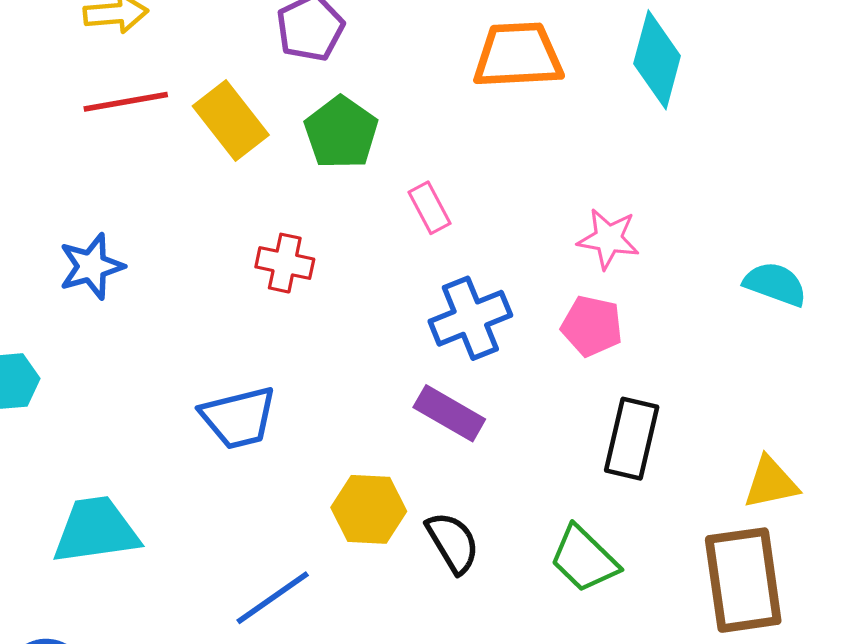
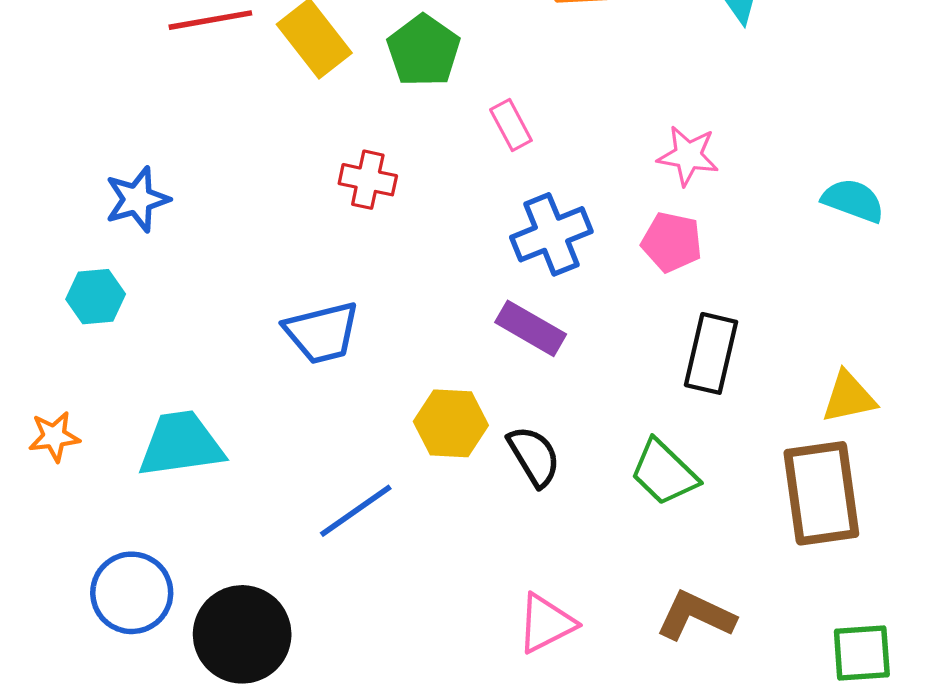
blue star: (91, 266) -> (137, 199), moved

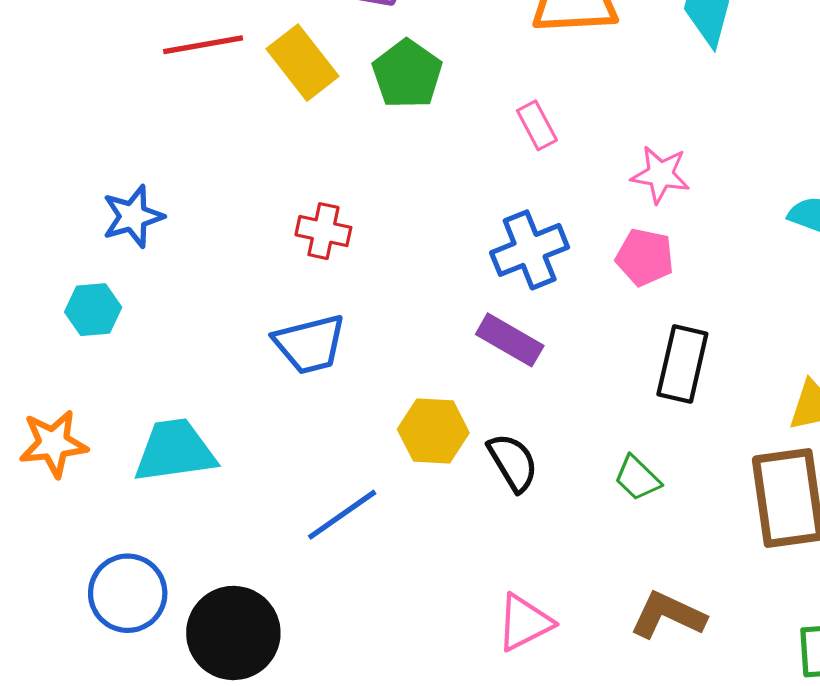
pink rectangle: (511, 125) -> (537, 125), moved
red cross: (368, 180) -> (323, 231), moved
orange star: (54, 437) -> (53, 444), size x1.4
green trapezoid: (664, 473) -> (637, 478), size x0.7

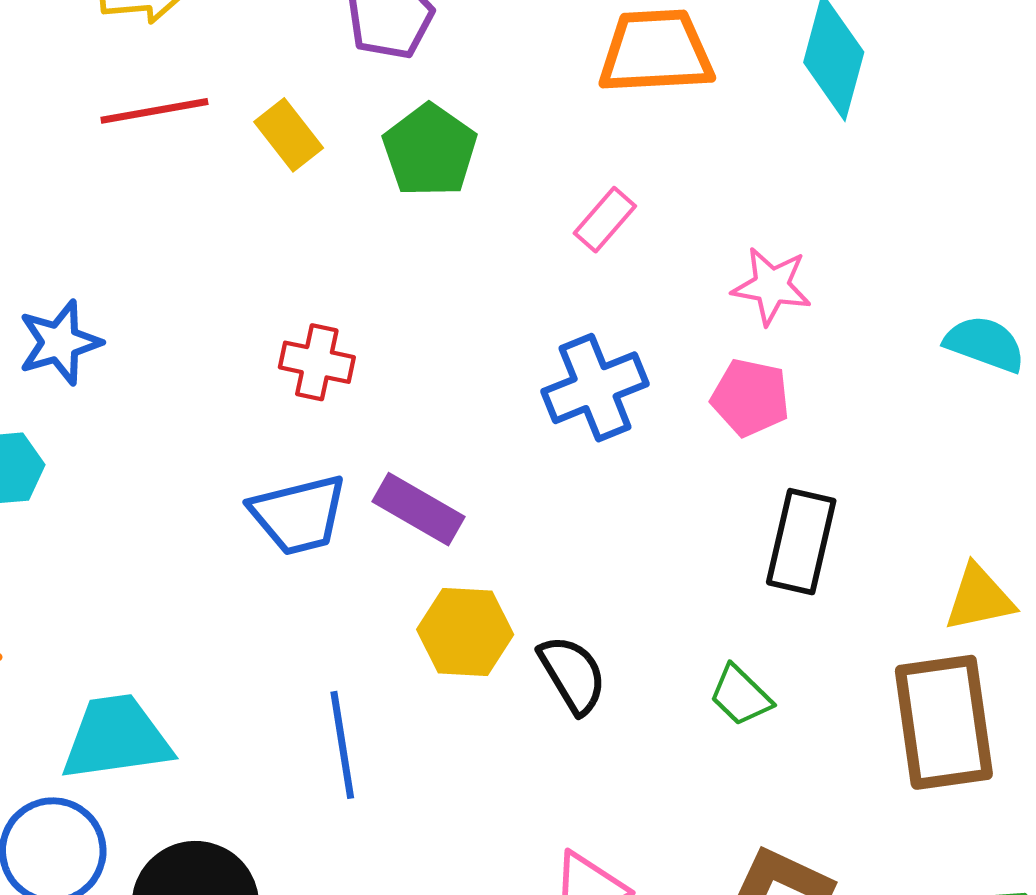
yellow rectangle: (302, 63) -> (289, 135), size x0.7
pink rectangle: (537, 125) -> (605, 220), turned 69
purple rectangle: (510, 340) -> (419, 509), moved
cyan trapezoid: (175, 451) -> (116, 738), moved
blue line: (342, 515) -> (342, 745), turned -64

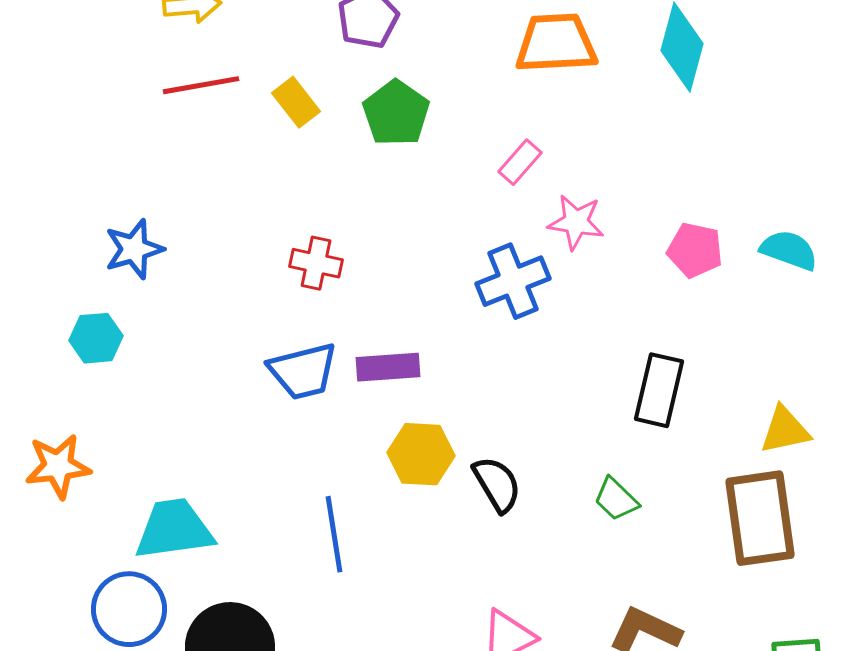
pink star: (772, 286) -> (576, 222), moved
pink pentagon: (750, 398) -> (695, 250), moved
purple rectangle: (419, 509) -> (388, 367), turned -34

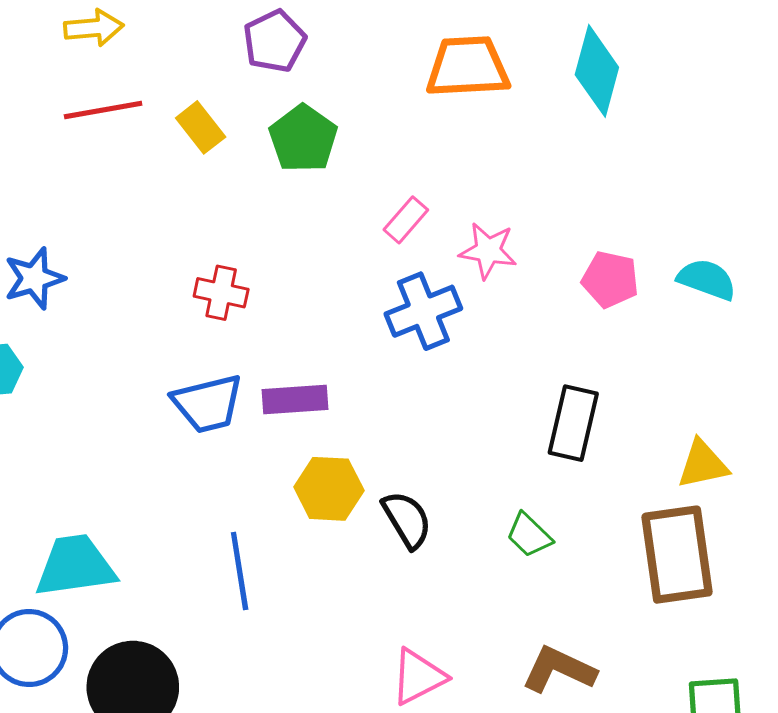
pink rectangle: (520, 162) -> (406, 220), moved

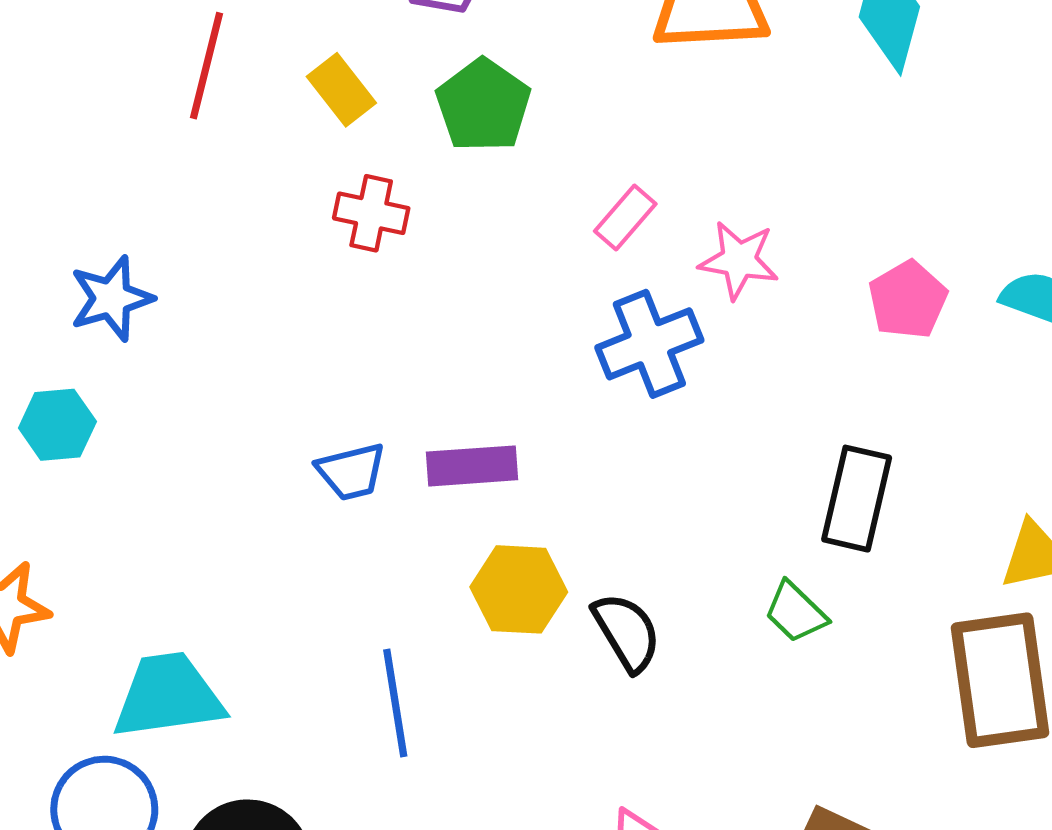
red line: (103, 110) -> (206, 66), turned -66
pink pentagon: (610, 279) -> (908, 300), turned 30
red cross: (221, 293) -> (371, 213), moved
blue trapezoid: (208, 404) -> (351, 472), size x0.7
green trapezoid: (529, 535) -> (796, 612), moved

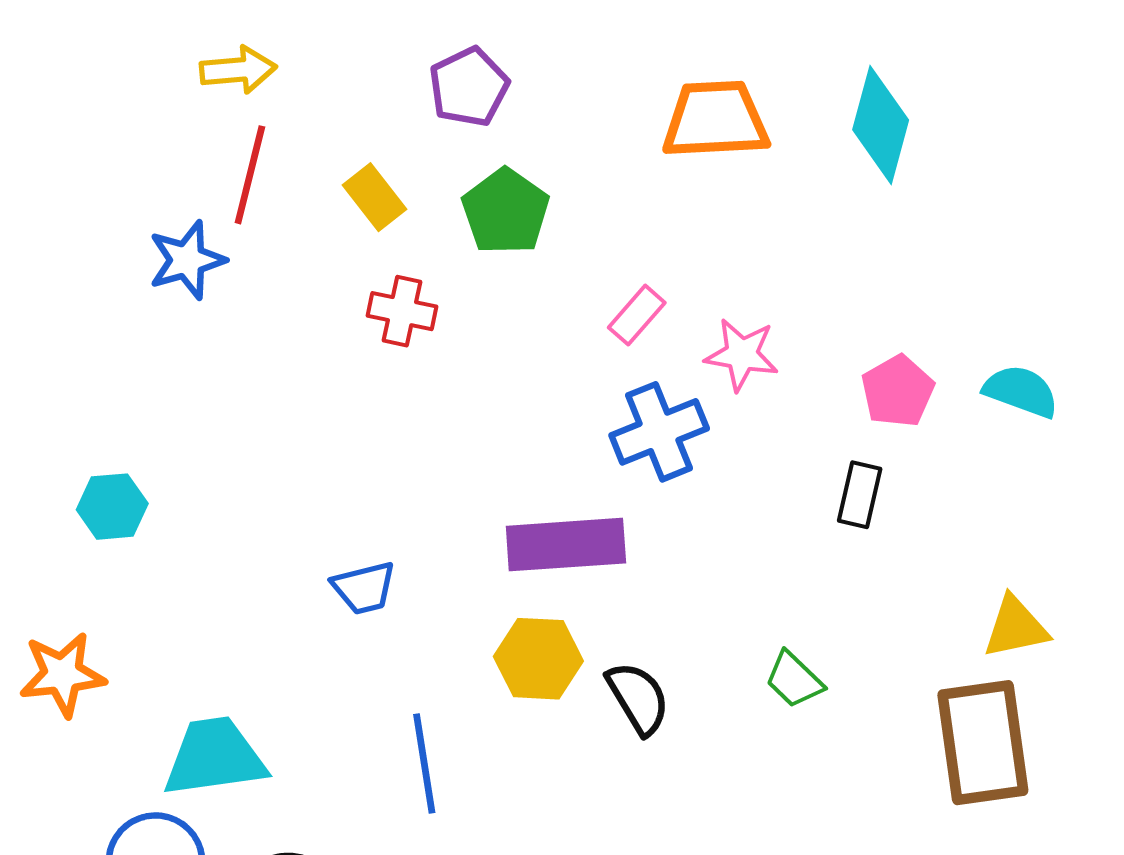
blue star: (111, 298) -> (187, 260), moved
purple rectangle: (472, 466) -> (566, 545), moved, size x1.4
blue trapezoid: (351, 472) -> (364, 588), moved
black rectangle: (857, 499) -> (860, 495), moved, size x0.7

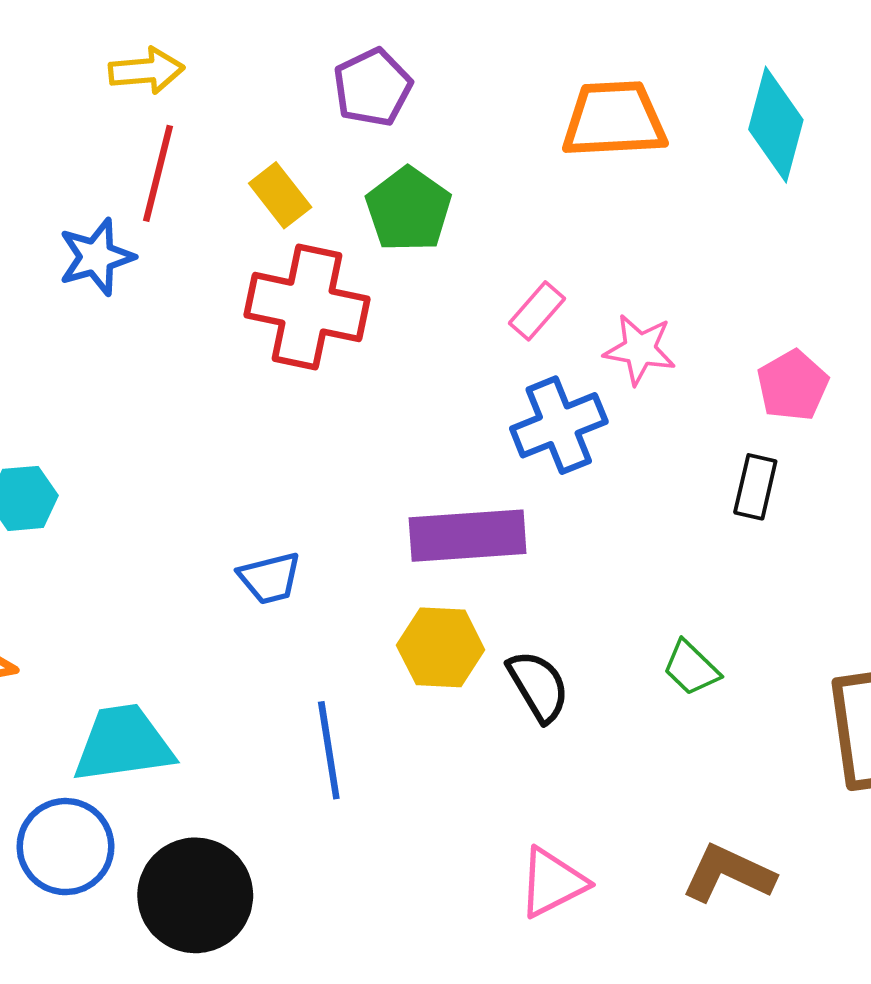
red cross: (402, 311) -> (307, 307), size x1.8

